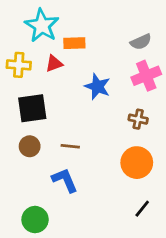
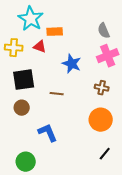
gray semicircle: (141, 42) -> (104, 31), turned 91
red triangle: (54, 64) -> (40, 47), turned 40
brown line: (70, 146) -> (57, 94), moved

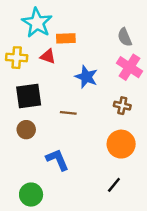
pink cross: (108, 56) -> (130, 67), turned -35
black line: (105, 154) -> (114, 185), moved

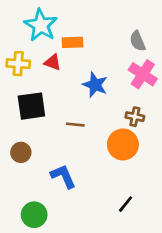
brown circle: (26, 130) -> (21, 152), moved
orange circle: (121, 144) -> (123, 144), moved

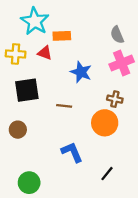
pink cross: (143, 74) -> (122, 63), turned 35
blue L-shape: (63, 176) -> (72, 152), moved

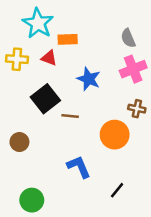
black square: (27, 90) -> (45, 99), moved, turned -30
brown cross: (115, 99) -> (137, 109), moved

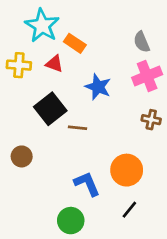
orange rectangle: (68, 39) -> (75, 43), turned 36
orange circle: (115, 135) -> (127, 170), moved
green circle: (32, 200) -> (71, 221), moved

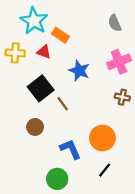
gray semicircle: (142, 42) -> (115, 23), moved
brown line: (78, 128) -> (63, 104), turned 48
brown circle: (22, 156) -> (35, 127), moved

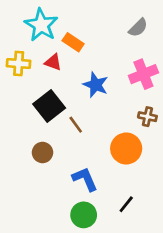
gray semicircle: (115, 23) -> (138, 28), turned -112
orange circle: (102, 138) -> (126, 149), moved
green circle: (57, 179) -> (84, 215), moved

